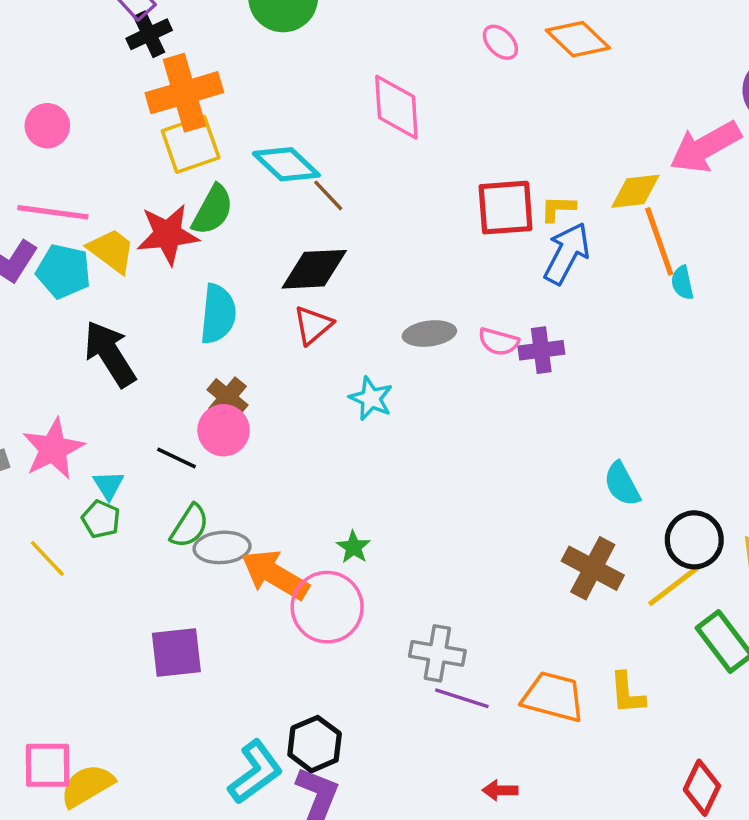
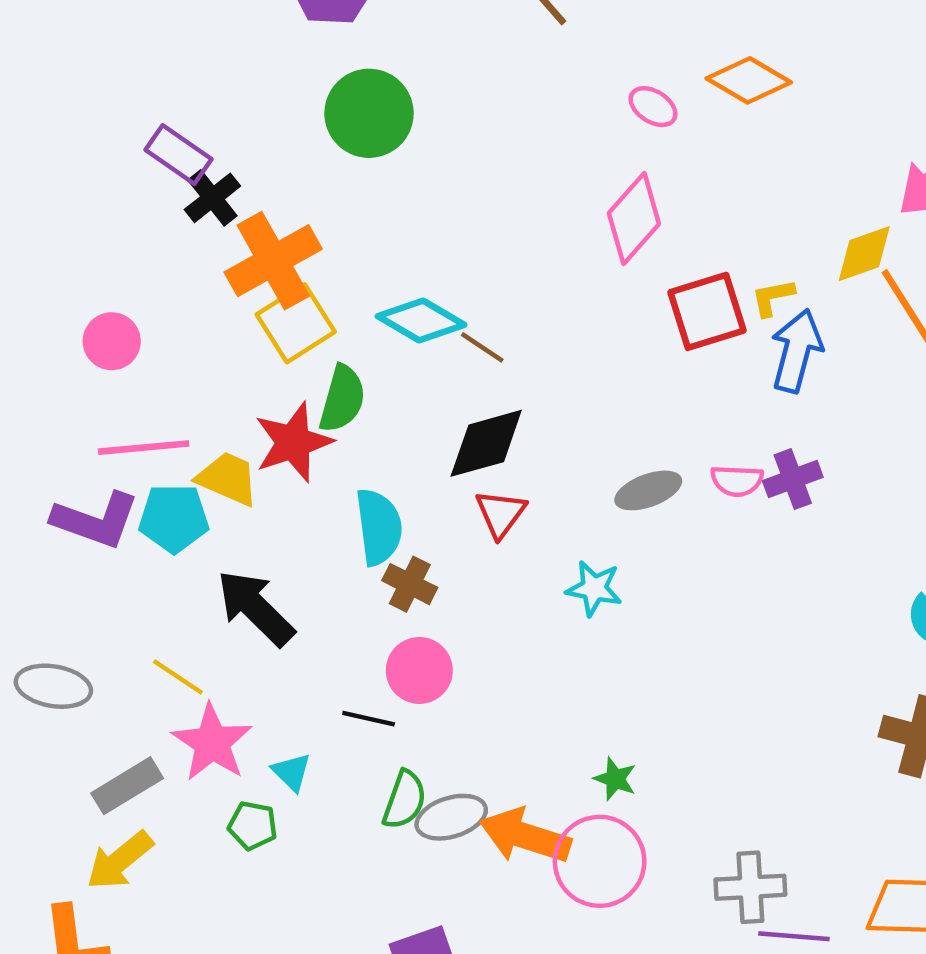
pink diamond: (396, 107) -> (634, 219), moved, turned 58
brown cross: (227, 397) -> (410, 584), moved
green pentagon: (101, 519) -> (253, 826), moved
yellow line: (47, 558) -> (178, 677), moved

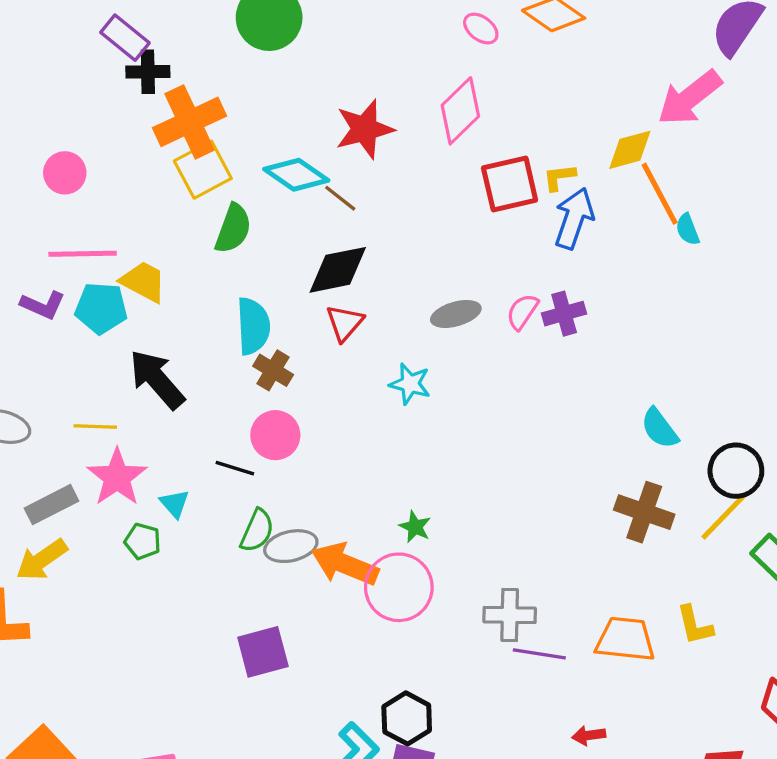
black cross: (212, 198) -> (148, 72), turned 33
red star: (293, 442) -> (365, 129), moved
pink semicircle: (737, 481) -> (522, 312), turned 117
purple L-shape: (96, 520) -> (43, 305), size x0.7
yellow line: (178, 677) -> (95, 426), turned -36

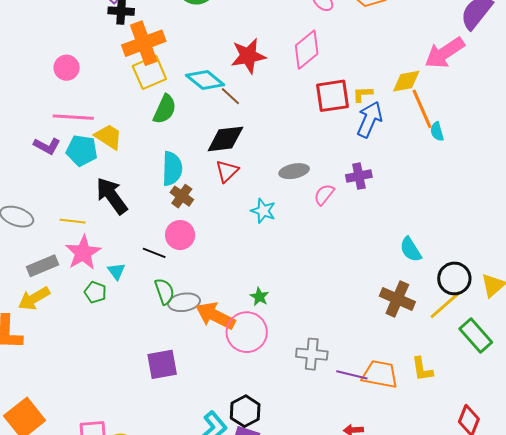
pink semicircle: (522, 312) -> (324, 194), moved
green semicircle: (257, 531) -> (164, 291), turned -48
purple line: (539, 654) -> (352, 375), moved

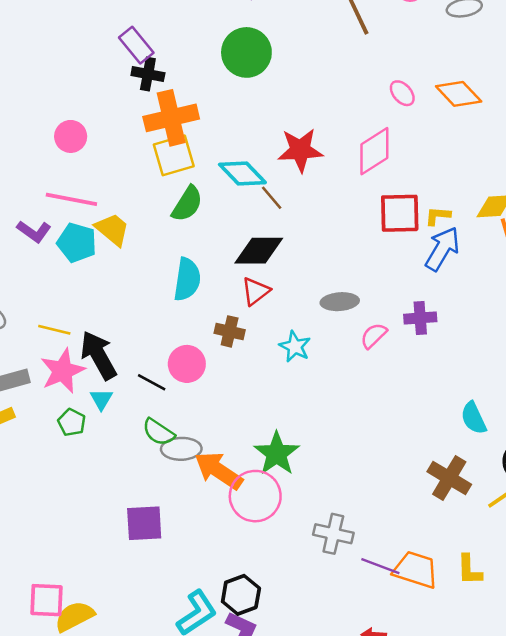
black arrow: (112, 196) -> (99, 355), moved
brown cross: (182, 196) -> (230, 331), moved, turned -30
green semicircle: (164, 291) -> (158, 432), turned 136
green star: (259, 297) -> (277, 454), size x1.8

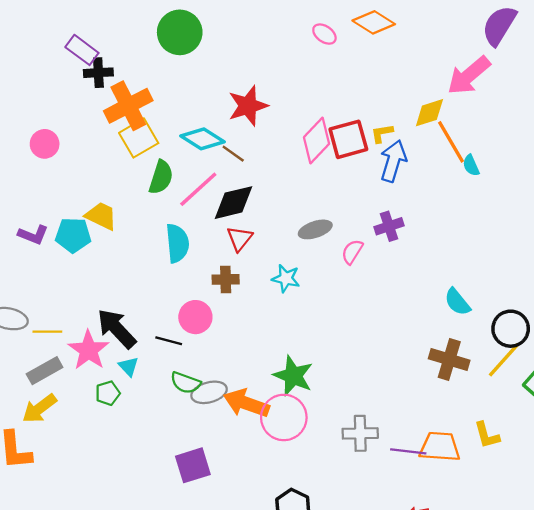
pink diamond: (374, 151) -> (317, 141), moved
pink line: (71, 199) -> (198, 189), moved, turned -39
yellow line: (54, 330) -> (47, 332), moved
green pentagon: (72, 422) -> (108, 393), turned -30

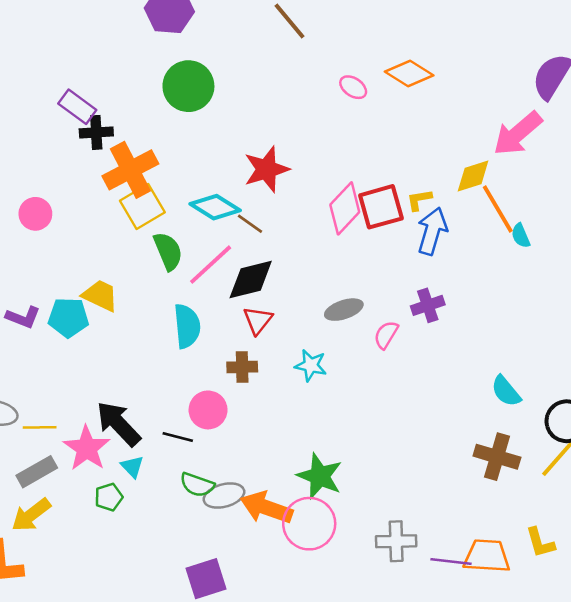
green semicircle: (161, 177) -> (168, 251), turned -40

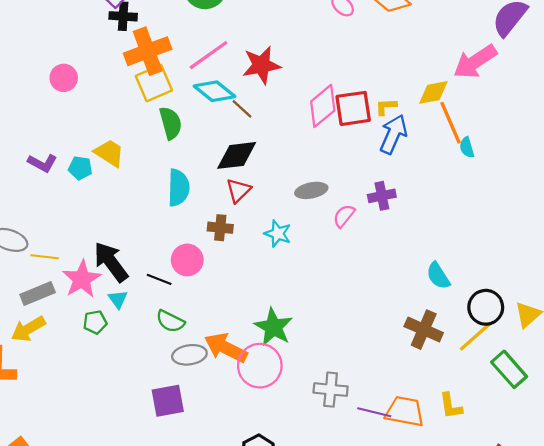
pink line: (211, 265) -> (209, 55), moved
cyan pentagon: (68, 317) -> (80, 168), size x0.7
gray ellipse: (224, 496) -> (189, 355), moved

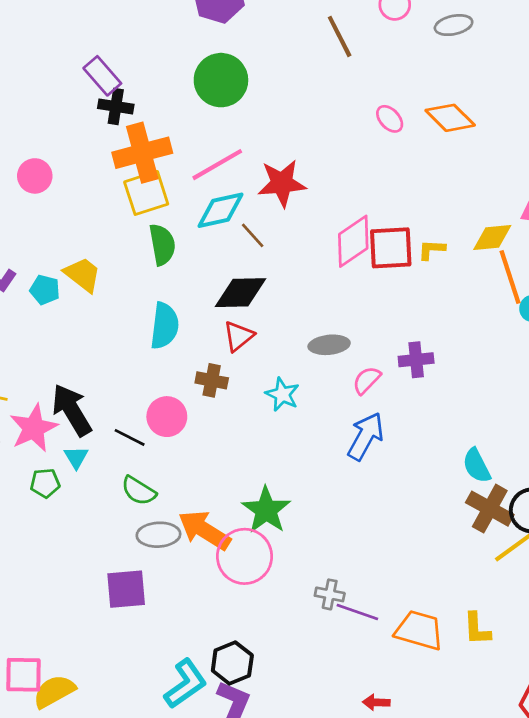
cyan diamond: (214, 91) -> (221, 210), turned -57
blue arrow: (393, 134) -> (366, 436), moved
brown cross: (424, 330) -> (490, 509), moved
gray cross: (331, 390) -> (330, 594), size x0.7
purple line: (374, 412) -> (357, 612), moved

